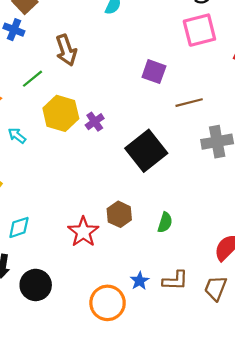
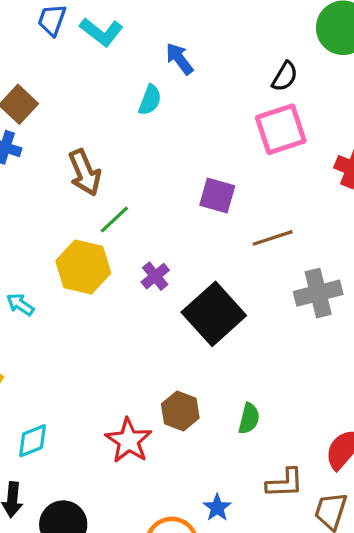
green line: (32, 79) -> (114, 219), moved
purple cross: (95, 122) -> (155, 276), moved
brown L-shape: (175, 281) -> (285, 483), moved

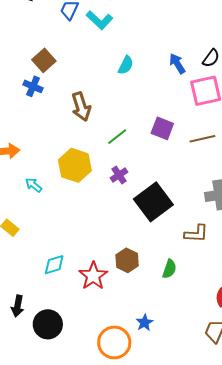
blue arrow: (179, 59) -> (177, 64), moved
green line: (114, 219) -> (117, 137), moved
brown line: (273, 238) -> (202, 139), moved
cyan diamond: (33, 441) -> (54, 265), moved
brown L-shape: (285, 483) -> (196, 234), moved

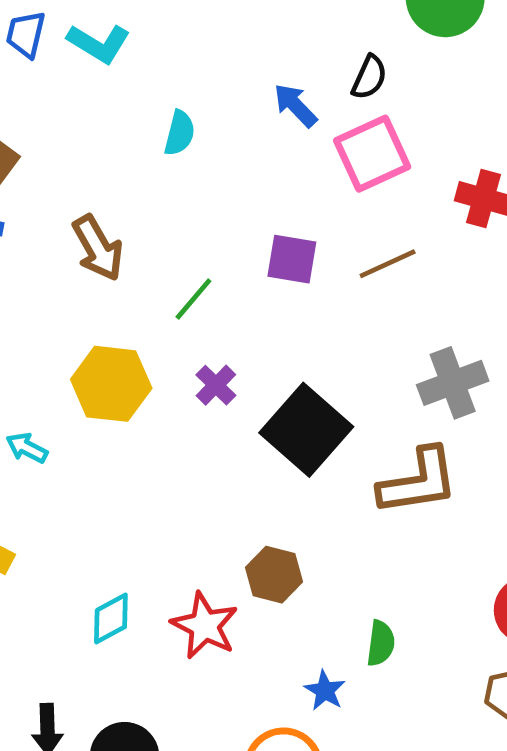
brown L-shape: (196, 234) -> (418, 482), size x1.5
green semicircle: (169, 269) -> (381, 643), moved
blue star: (145, 323) -> (325, 691), moved

